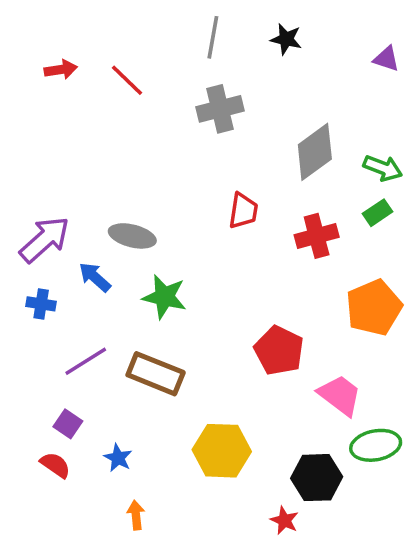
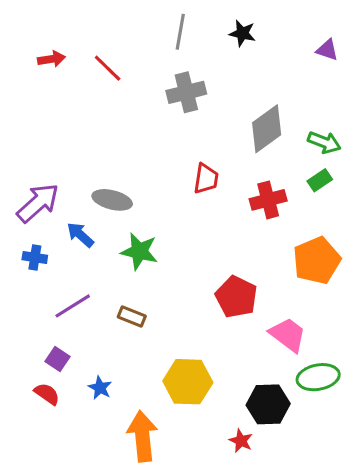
brown rectangle: (156, 374) -> (132, 317), size x0.6
orange arrow: (136, 515) -> (142, 436), moved, size x2.0

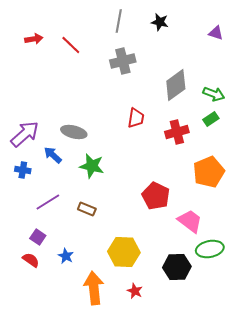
red star: (241, 441) -> (135, 291), moved

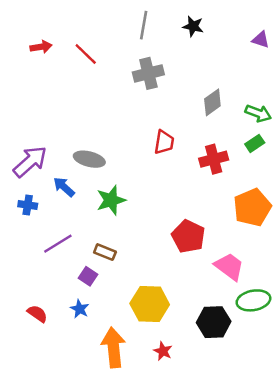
gray diamond: (176, 85) -> (212, 102), size x0.7
green star: (92, 166) -> (111, 200), turned -30
purple square: (38, 237) -> (88, 276), moved

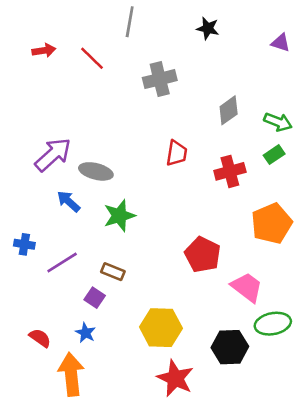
gray line: (144, 25) -> (130, 22), moved
purple arrow: (30, 162) -> (53, 155), moved
blue cross: (28, 205) -> (24, 244), moved
orange arrow: (113, 347) -> (71, 374), moved
red star: (163, 351) -> (175, 378), size x1.8

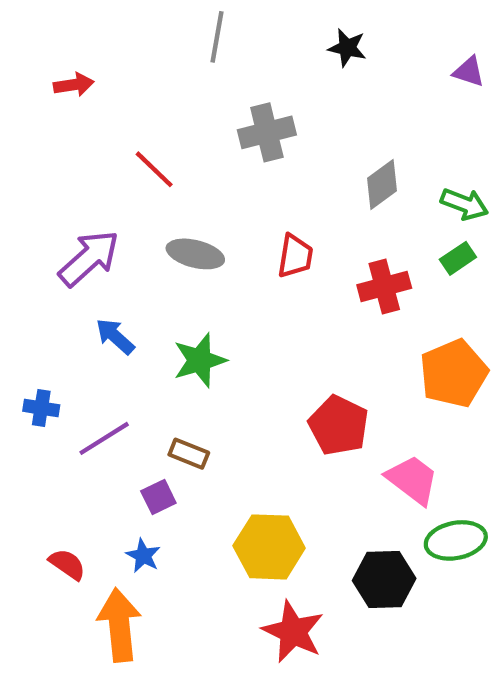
red line: (92, 58) -> (154, 169), moved
gray ellipse: (96, 171) -> (195, 254), moved
purple square: (95, 298) -> (158, 497), turned 30

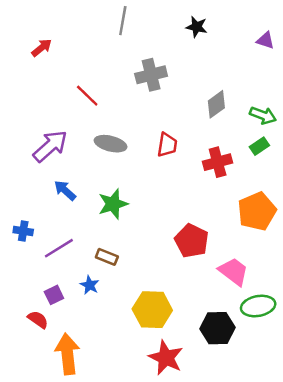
red arrow: (74, 85) -> (42, 48), turned -30
purple square: (158, 497) -> (54, 295), moved
blue star: (143, 556) -> (90, 285), moved

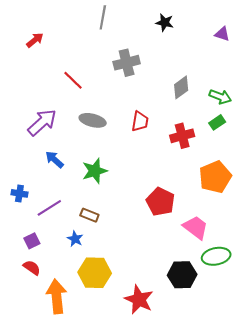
purple square: (54, 295) -> (32, 241), moved
yellow hexagon: (152, 310) -> (95, 273), moved

